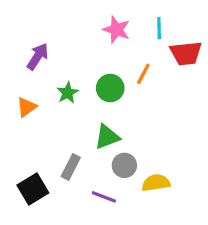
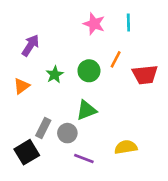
red trapezoid: (186, 53) -> (145, 75), moved
gray circle: (124, 165) -> (67, 133), moved
gray rectangle: (71, 167) -> (43, 128), moved

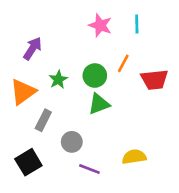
orange triangle: (22, 86) -> (23, 92), size x1.5
green triangle: (86, 110) -> (99, 104), moved
gray rectangle: (43, 128) -> (43, 120), moved

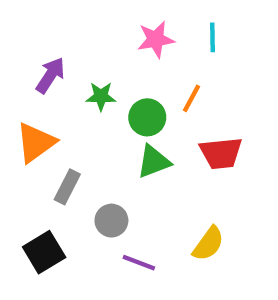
pink star: (100, 25) -> (156, 39), turned -30
green star: (58, 80) -> (101, 96), moved, turned 30
red trapezoid: (154, 80) -> (221, 153), moved
yellow semicircle: (134, 157) -> (208, 244), turned 135

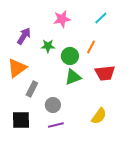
cyan line: (213, 37) -> (101, 18), turned 48
pink star: (156, 39) -> (62, 19), moved
black square: (44, 252) -> (21, 120), turned 30
purple line: (139, 263) -> (56, 125), moved, turned -35

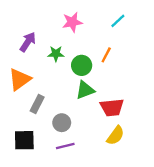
red trapezoid: (105, 73) -> (112, 107), moved

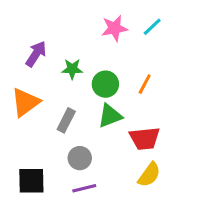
pink star: (72, 22) -> (114, 28), moved
orange line: (106, 55) -> (145, 84), moved
gray rectangle: (37, 104) -> (66, 120), moved

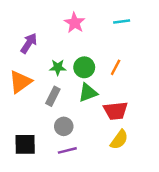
cyan line: (152, 27) -> (122, 22), turned 35
pink star: (114, 28) -> (75, 23), moved, turned -30
green star: (72, 69) -> (58, 67), moved

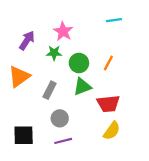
pink star: (75, 23) -> (63, 31), moved
green star: (58, 67) -> (54, 53), moved

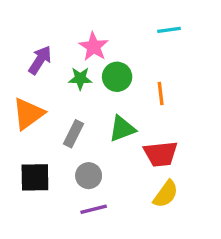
green circle: (79, 63) -> (117, 77), moved
orange line: (108, 63) -> (161, 94), turned -35
black square: (24, 135) -> (35, 177), moved

